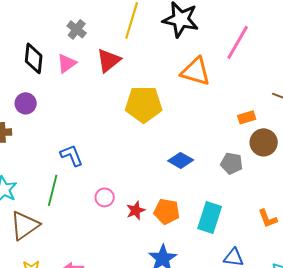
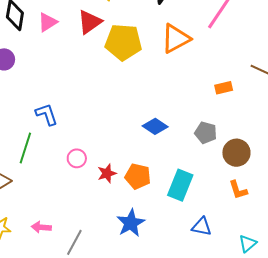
orange triangle: (196, 71) -> (176, 39), turned -48
yellow pentagon: (144, 104) -> (123, 42), moved
brown circle: (264, 142) -> (236, 153), moved

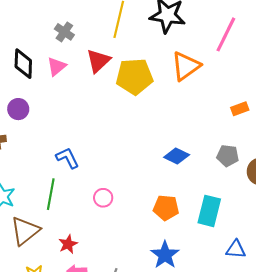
red star: (107, 173) -> (68, 244), moved

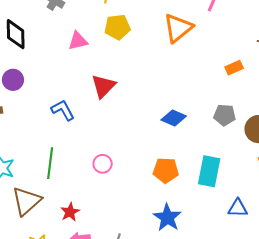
red triangle: (98, 61) -> (103, 86), moved
pink triangle: (57, 66) -> (78, 41), moved, turned 30
yellow pentagon: (134, 76) -> (117, 27), moved, size x0.7
blue L-shape: (68, 158) -> (63, 110), moved

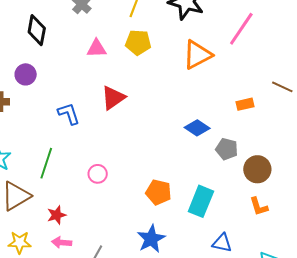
blue diamond: (174, 118) -> (197, 128), moved

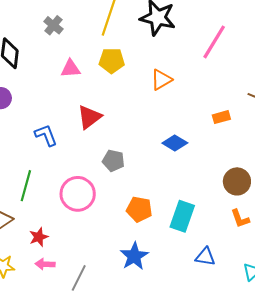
orange triangle: (197, 55) -> (161, 80), moved, size x0.7
gray pentagon: (227, 149) -> (113, 161), moved
pink circle: (98, 174) -> (78, 194), size x1.8

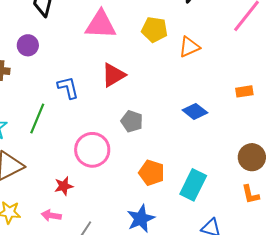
yellow pentagon: (112, 61) -> (154, 30), moved
pink triangle: (70, 69) -> (101, 25), size x1.6
green line: (26, 186) -> (37, 118), moved
red star: (39, 237) -> (64, 186), moved

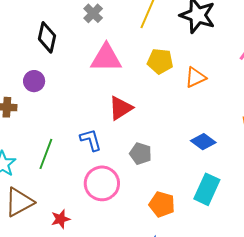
blue L-shape: (68, 88) -> (91, 140), moved
cyan rectangle: (193, 185) -> (207, 189), moved
red star: (64, 186) -> (61, 219), moved

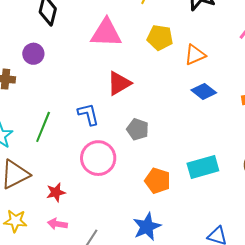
blue diamond: (203, 142) -> (204, 91), moved
cyan rectangle: (207, 189) -> (203, 167), turned 48

